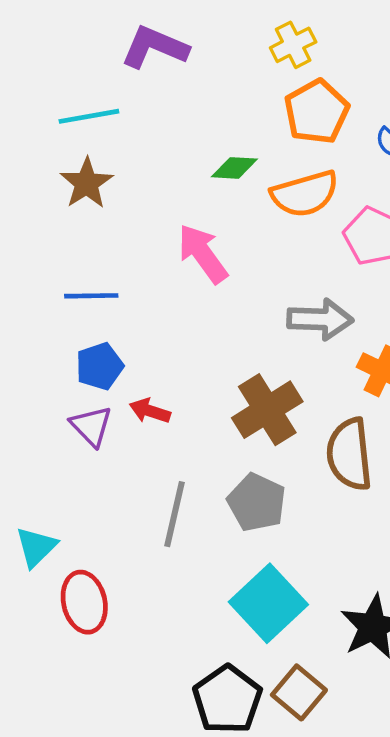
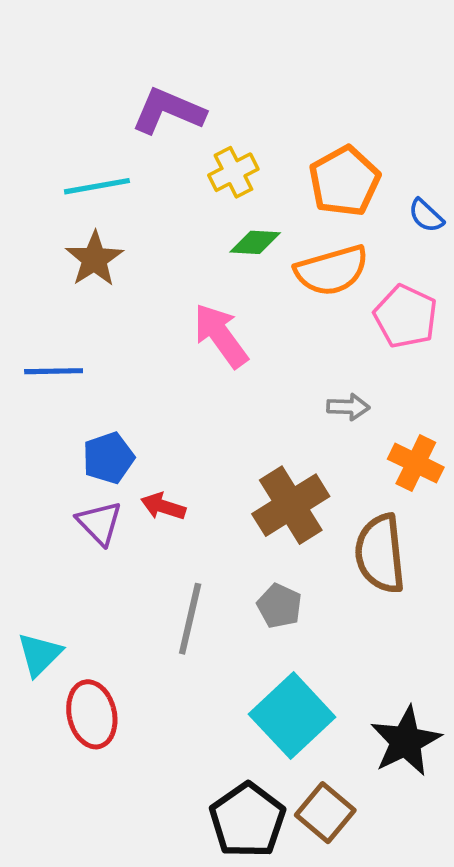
yellow cross: (293, 45) -> (233, 172), moved
blue line: (91, 296) -> (54, 371), moved
gray arrow: (320, 319) -> (348, 407), size x0.6
gray pentagon: (257, 502) -> (279, 606), size x0.7

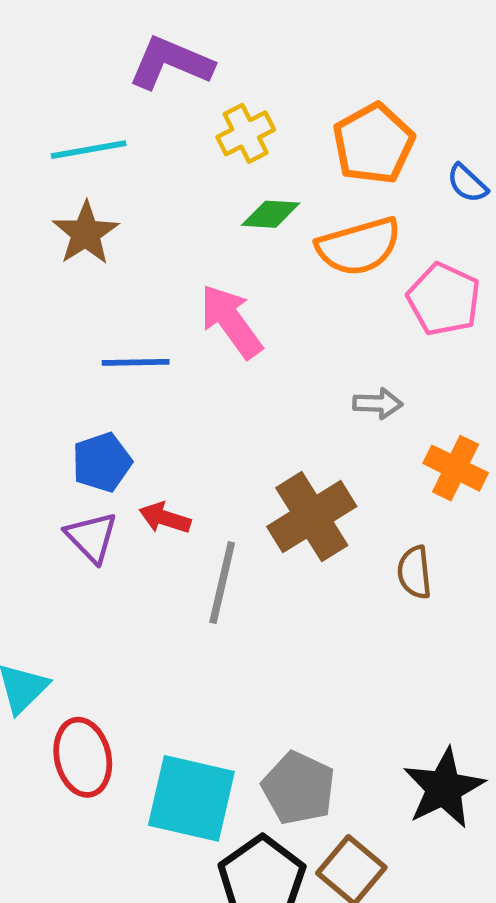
blue line: (54, 371) -> (136, 362), moved
brown semicircle: (380, 554) -> (414, 572), size x0.6
gray pentagon: (279, 606) -> (299, 788), moved, size x1.4
gray line: (190, 619) -> (222, 583), moved
cyan square: (292, 716) -> (191, 798), moved, turned -34

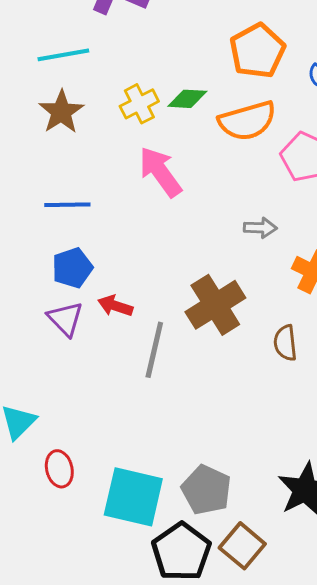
yellow cross: (246, 133) -> (139, 104), moved
blue line: (136, 362) -> (67, 205), moved
red ellipse: (83, 757) -> (59, 469), size x0.7

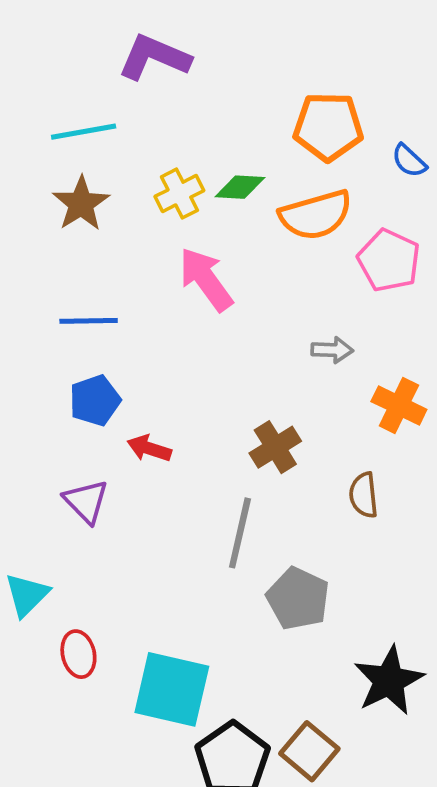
orange pentagon: (257, 51) -> (328, 127), turned 30
brown cross: (215, 305) -> (275, 447), size x0.7
purple triangle: (65, 319) -> (86, 501), moved
gray line: (154, 350) -> (240, 533), moved
gray pentagon: (206, 490) -> (298, 599), moved

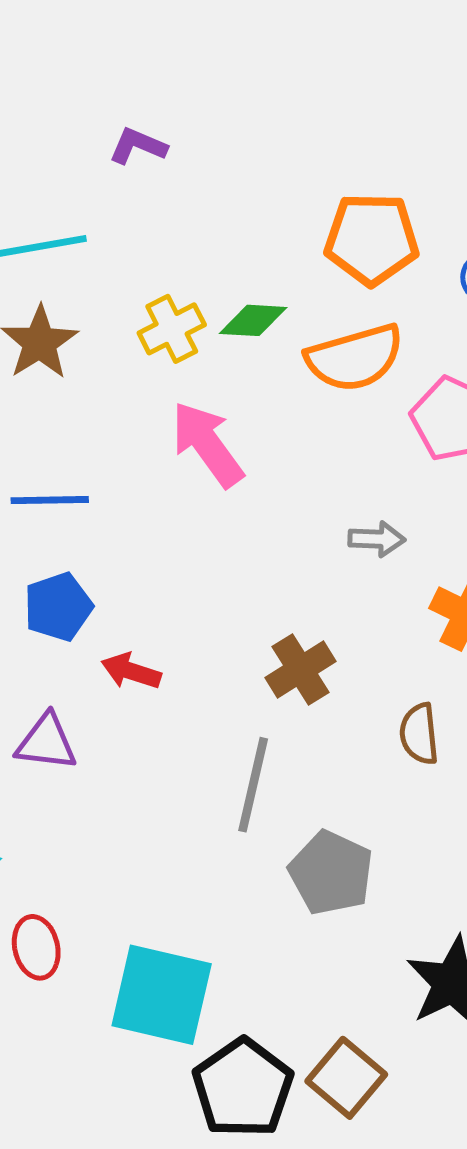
purple L-shape: (154, 57) -> (138, 146), size x0.6
purple triangle: (86, 501) -> (46, 742), turned -39

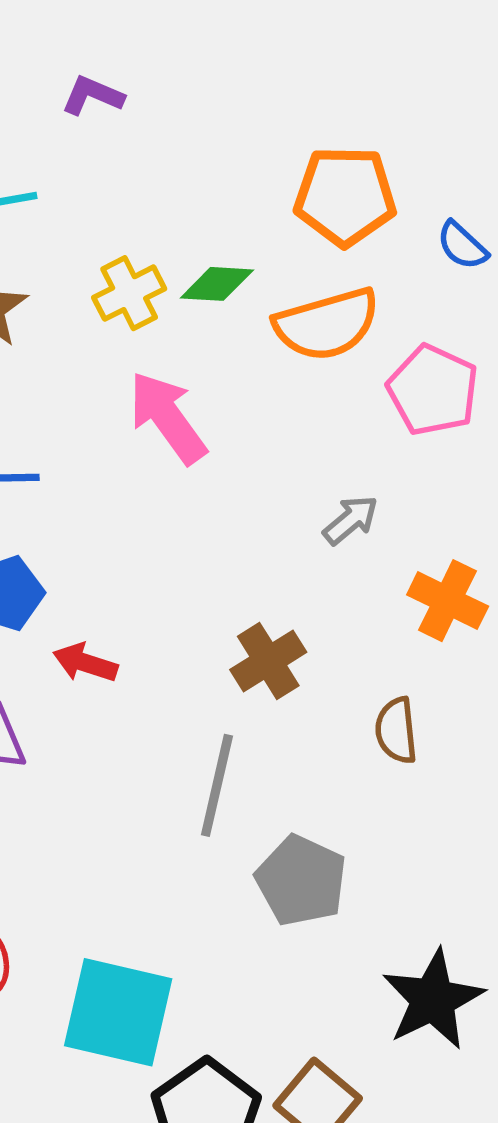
gray arrow: (377, 539) -> (351, 520), turned -42

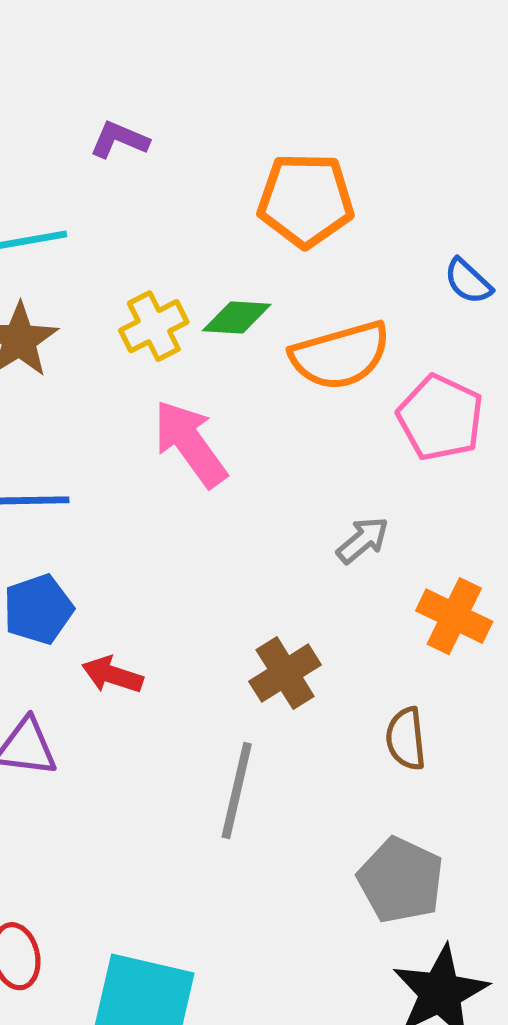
orange pentagon: (345, 196) -> (306, 200), moved
gray pentagon: (301, 881) -> (401, 880), moved

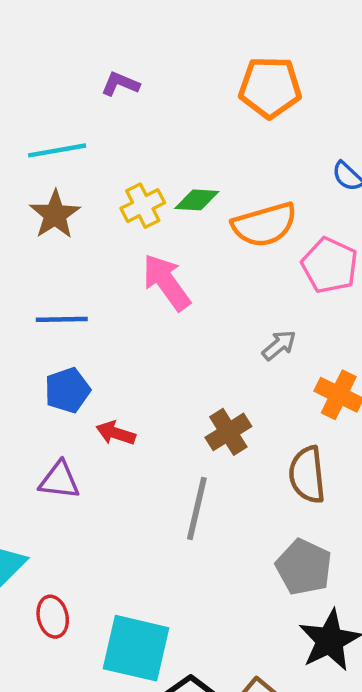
orange pentagon: (306, 200) -> (270, 87), moved
brown semicircle: (406, 739) -> (307, 475), size x1.4

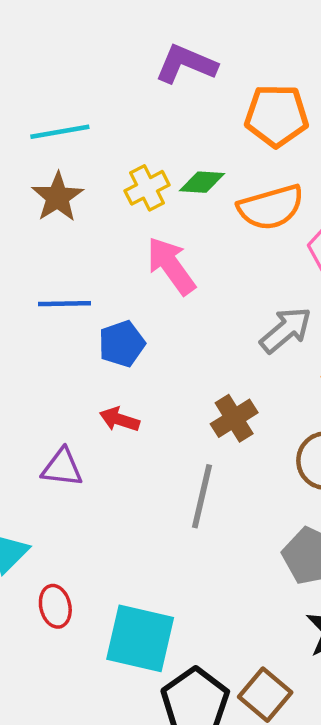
purple L-shape: (120, 84) -> (186, 64), moved, size x1.6
orange pentagon: (270, 87) -> (277, 116), moved
gray arrow: (279, 345) -> (286, 330), size x1.5
blue pentagon: (67, 390) -> (122, 344), moved

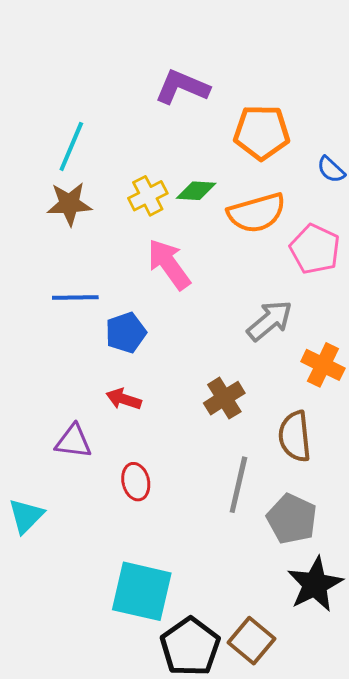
cyan line: (60, 132) -> (71, 146), turned -57
brown star: (58, 197) -> (69, 204), turned 30
gray line: (202, 496) -> (238, 485), moved
red ellipse: (55, 606) -> (136, 482), moved

